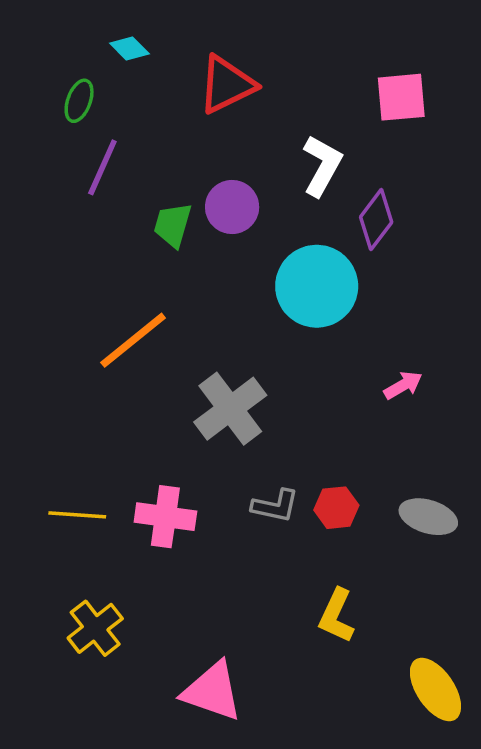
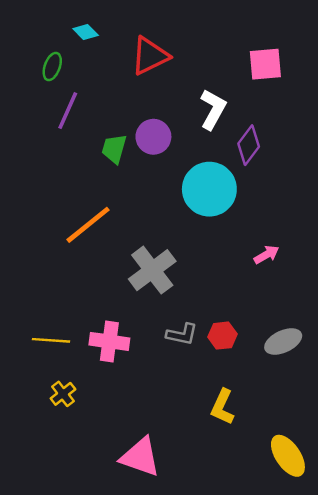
gray ellipse: (428, 517) -> (283, 341), turned -42
yellow cross: (95, 628) -> (63, 394), moved, size x0.7

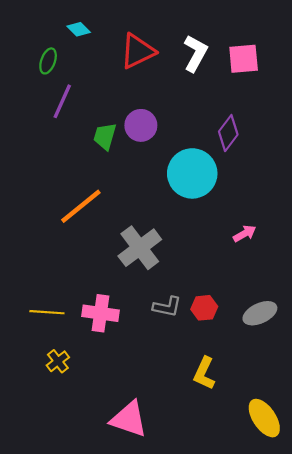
white L-shape: (213, 109) -> (195, 53), moved

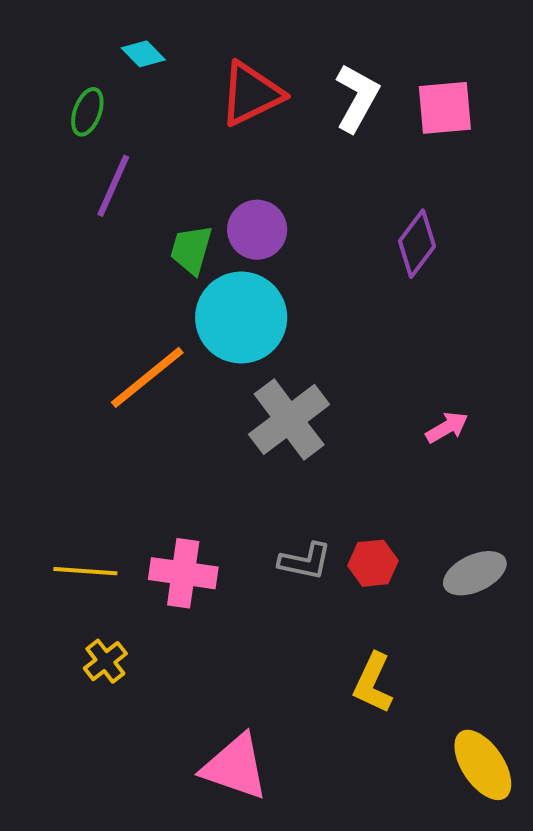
cyan circle: (192, 173) -> (241, 318), moved
gray cross: (140, 248) -> (289, 419), moved

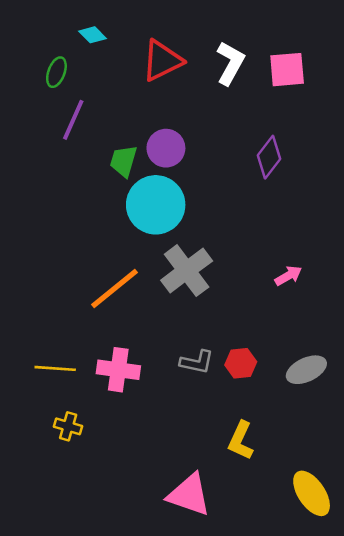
orange line: (147, 377) -> (114, 289), moved
yellow cross: (105, 661) -> (68, 426), turned -36
pink triangle: (235, 767) -> (189, 495), moved

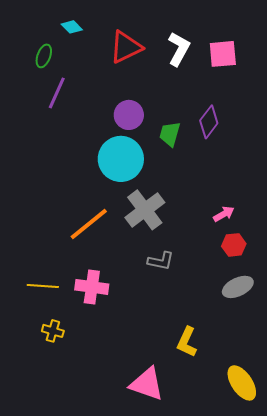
green trapezoid: (123, 161) -> (170, 134), moved
gray L-shape: (197, 362) -> (161, 261), moved
red hexagon: (241, 363) -> (234, 245), moved

